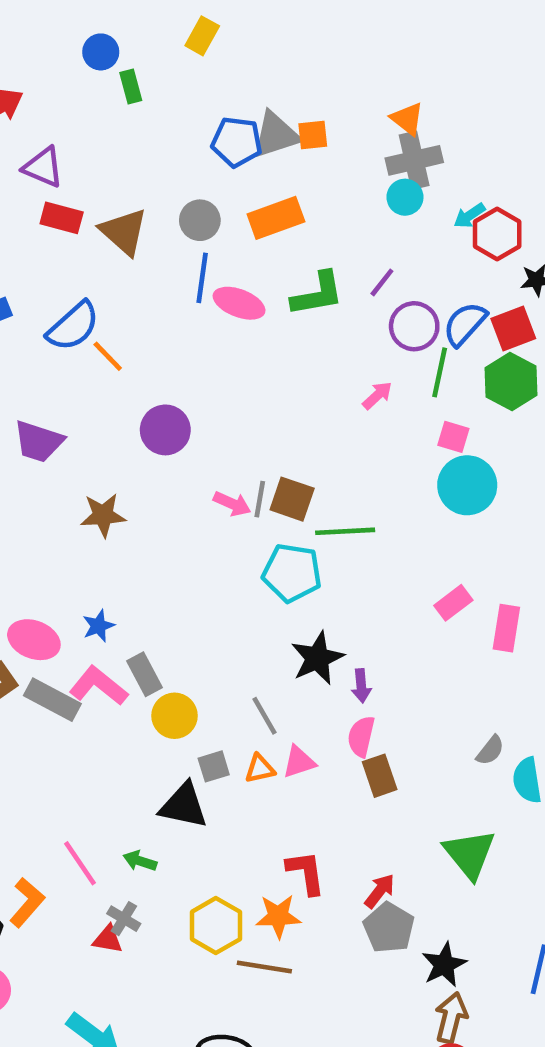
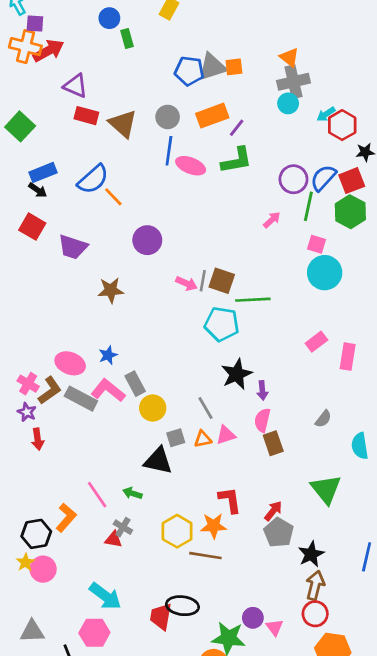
purple line: (382, 282) -> (237, 128), moved
gray semicircle: (490, 750) -> (323, 419), moved

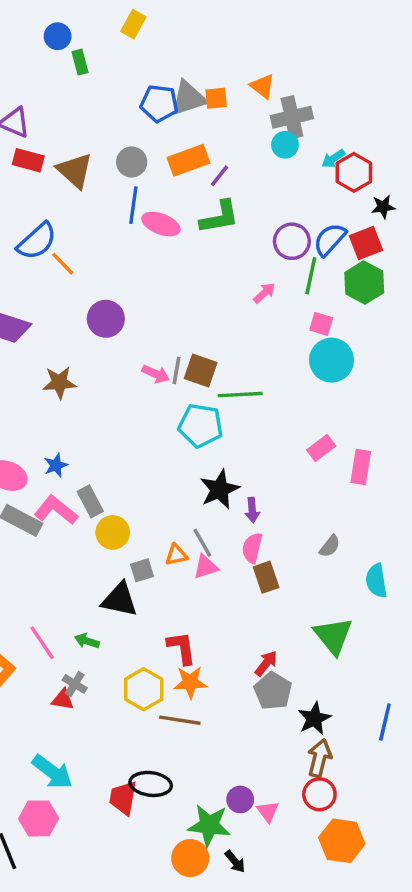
orange triangle: (289, 57) -> (263, 86), moved
gray line: (205, 408) -> (202, 543), moved
orange triangle: (203, 439) -> (176, 555), moved
red L-shape: (230, 500) -> (182, 648), moved

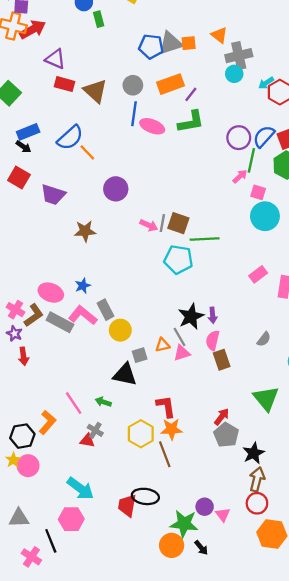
pink arrow: (264, 293) -> (240, 176), moved
black star: (220, 489) -> (191, 316), moved
brown line: (180, 720) -> (165, 454), turned 60

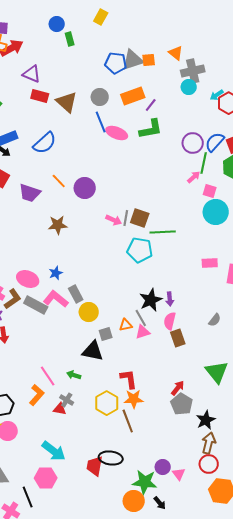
blue line: (134, 114) -> (101, 122), turned -30
orange line: (87, 152) -> (59, 181), moved
pink rectangle: (258, 274) -> (210, 263), turned 35
orange L-shape: (47, 422) -> (37, 395), moved

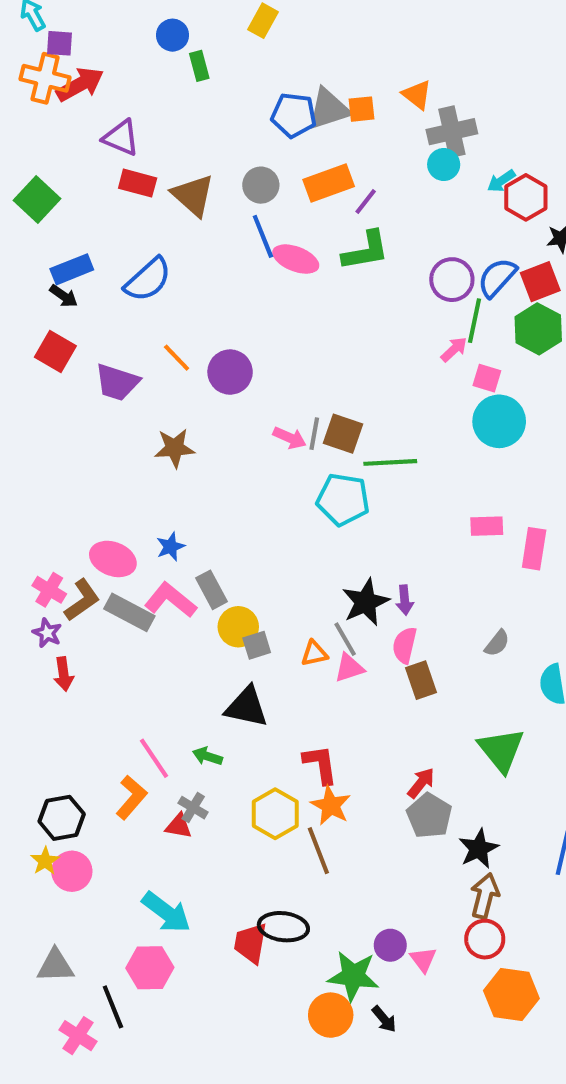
gray square: (106, 334) -> (257, 645), moved
orange star: (134, 399) -> (331, 805), turned 30

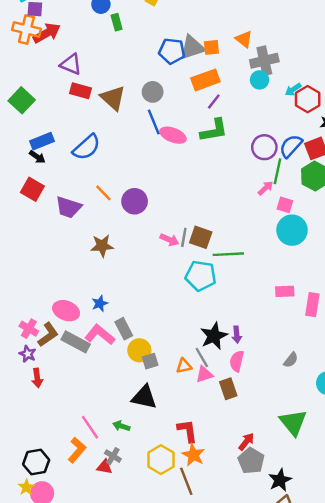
orange rectangle: (329, 183) -> (205, 80), moved
brown rectangle: (421, 680) -> (228, 389), moved

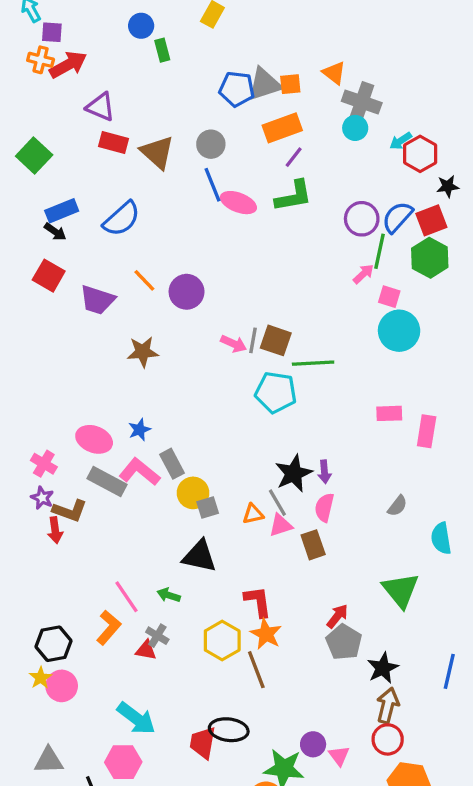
orange cross: (26, 29) -> (41, 60), size x0.7
gray cross: (264, 61) -> (362, 102), turned 32
brown L-shape: (48, 335) -> (70, 511), moved, turned 55

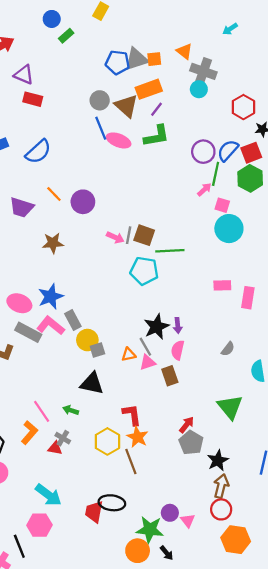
green rectangle: (162, 50) -> (66, 36), turned 64
cyan arrow: (401, 141) -> (230, 29), moved
brown triangle: (157, 152) -> (126, 106), moved
blue star: (139, 430) -> (51, 297), size x1.6

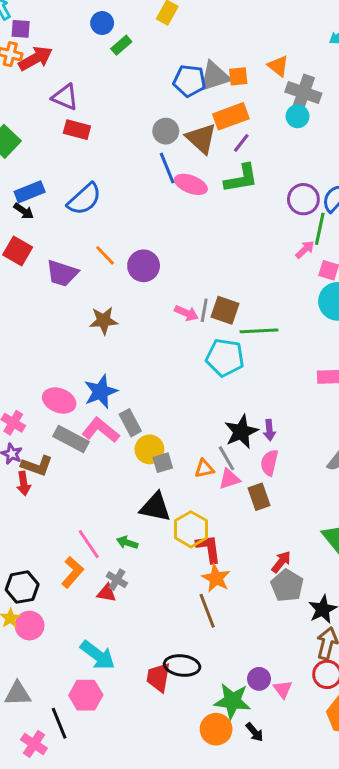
yellow hexagon: (107, 441) -> (191, 529), moved

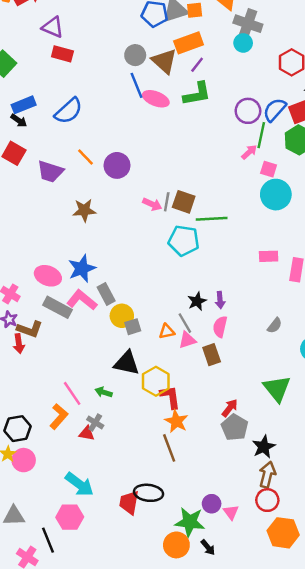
black star: (241, 432) -> (197, 301), size x0.7

